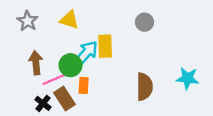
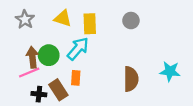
yellow rectangle: (105, 46) -> (90, 24), moved
green circle: (70, 65) -> (49, 55), moved
pink line: (54, 79) -> (29, 72), moved
black cross: (43, 103) -> (39, 94), turned -32

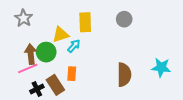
yellow triangle: (63, 18) -> (61, 35), moved, turned -36
cyan arrow: (78, 49) -> (74, 46), size x0.6
black cross: (39, 94) -> (37, 89), turned -32

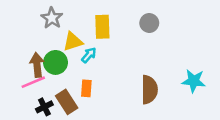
gray star: (24, 18) -> (52, 18), moved

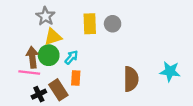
gray circle: (149, 23) -> (113, 24), moved
yellow triangle: (73, 41) -> (53, 37), moved
cyan arrow: (89, 55) -> (71, 57), moved
pink line: (33, 82) -> (29, 72), turned 30

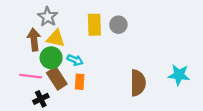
yellow triangle: (53, 37) -> (56, 38), turned 30
brown arrow: (32, 57) -> (34, 40), moved
cyan arrow: (71, 57) -> (75, 60), turned 72
brown rectangle: (58, 90) -> (57, 78), moved

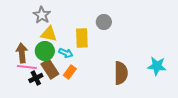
yellow rectangle: (94, 25) -> (82, 38), moved
brown arrow: (34, 40) -> (22, 53), moved
orange rectangle: (80, 82) -> (70, 72), turned 32
black cross: (41, 99) -> (36, 78), moved

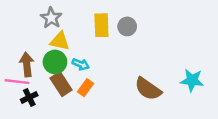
yellow rectangle: (82, 38) -> (101, 25), moved
pink line: (27, 67) -> (17, 82), moved
brown semicircle: (121, 73) -> (148, 89), turned 125
black cross: (36, 78) -> (29, 97), moved

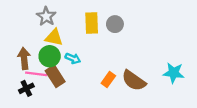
pink line: (17, 82) -> (36, 74), moved
orange rectangle: (86, 88) -> (108, 79), moved

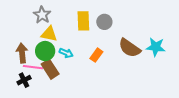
cyan star: (174, 73) -> (156, 47), moved
orange rectangle: (108, 79) -> (96, 55), moved
brown semicircle: (134, 81) -> (130, 48), moved

